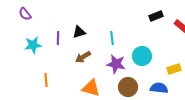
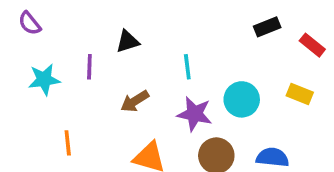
black triangle: (79, 32) -> (128, 41), moved
yellow rectangle: (174, 69) -> (300, 94), moved, turned 40

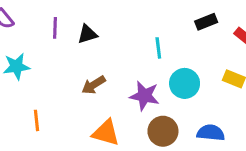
purple line: (89, 67) -> (55, 28), moved
cyan line: (187, 67) -> (158, 48), moved

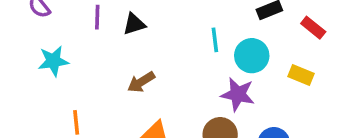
cyan circle: (185, 83) -> (252, 56), moved
purple star: (144, 96) -> (238, 94), moved

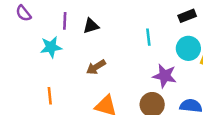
cyan circle: (252, 56) -> (188, 48), moved
cyan star: (53, 61) -> (51, 47), moved

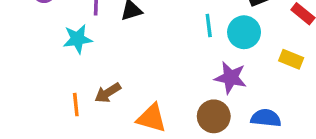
cyan circle: (188, 48) -> (244, 32), moved
brown arrow: (96, 67) -> (108, 93), moved

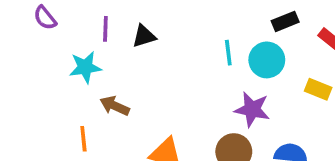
brown arrow: (108, 93) -> (115, 106), moved, turned 56

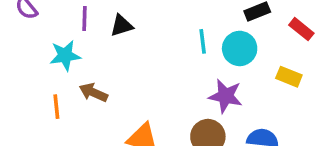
orange line: (83, 139) -> (56, 107), moved

